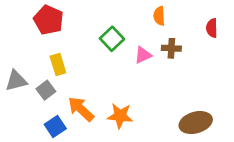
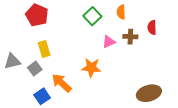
red semicircle: (212, 28) -> (152, 27), moved
green square: (112, 39) -> (92, 16), moved
orange star: (120, 116) -> (91, 68), moved

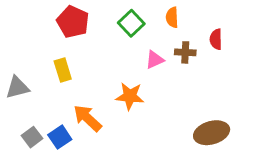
red pentagon: (37, 15) -> (73, 22), moved
gray square: (35, 69) -> (32, 137), moved

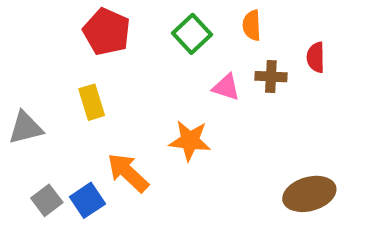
pink triangle: (155, 60) -> (226, 87), turned 42

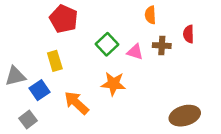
green square: (192, 34) -> (107, 44), moved
blue square: (87, 200) -> (39, 90), moved

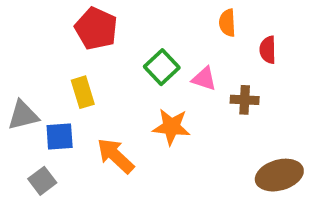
red semicircle: (189, 34) -> (268, 50), moved
brown cross: (162, 46) -> (245, 100), moved
blue square: (39, 90) -> (60, 136), turned 30

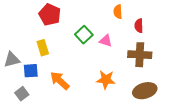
brown cross: (245, 100) -> (140, 55), moved, size x1.6
orange star: (171, 127) -> (106, 80), moved

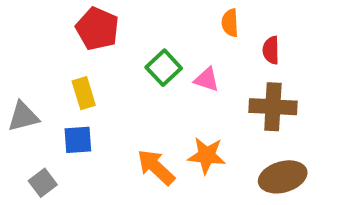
blue square: (31, 71) -> (78, 140), moved
orange arrow: (60, 81) -> (156, 167), moved

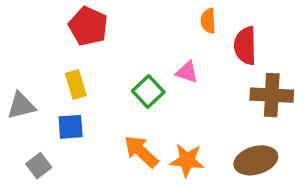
red semicircle: (271, 50) -> (245, 46), size x1.5
green square: (164, 68) -> (148, 92), moved
brown cross: (273, 107) -> (272, 95), moved
orange star: (207, 155) -> (187, 160), moved

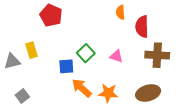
pink triangle: (187, 72) -> (116, 56), moved
yellow rectangle: (76, 84) -> (32, 50), moved
blue square: (71, 127) -> (66, 66), moved

